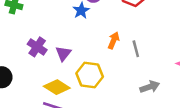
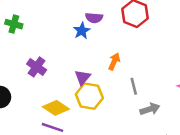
gray line: (136, 49) -> (134, 86), moved
purple triangle: (63, 54) -> (83, 77), moved

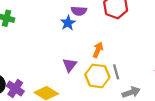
purple cross: (37, 67) -> (15, 88), moved
yellow hexagon: (89, 96) -> (97, 76), moved

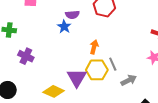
purple triangle: (70, 65) -> (77, 78), moved, size x1.5
purple cross: (15, 88) -> (26, 56), moved

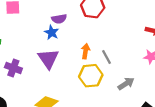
gray line: (113, 64) -> (107, 57), moved
purple triangle: (77, 78) -> (48, 59), moved

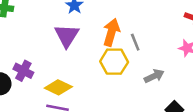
orange arrow: (86, 51) -> (111, 32), size x1.5
purple cross: (13, 68) -> (23, 71), moved

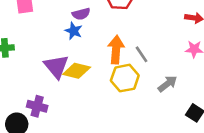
purple triangle: (67, 36) -> (56, 66), moved
yellow diamond: (58, 87) -> (77, 71), moved

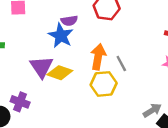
blue star: (74, 31) -> (61, 36), size x1.5
gray arrow: (168, 84) -> (152, 110), moved

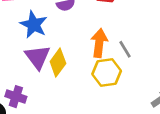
blue star: (61, 36) -> (34, 25), moved
yellow diamond: (60, 73) -> (58, 63), turned -70

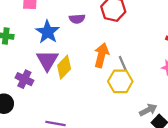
yellow hexagon: (107, 73) -> (120, 81), moved
purple cross: (16, 97) -> (24, 79), moved

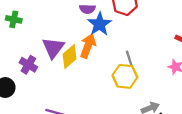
blue star: (48, 32) -> (100, 24), moved
orange arrow: (101, 55) -> (88, 46), moved

